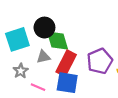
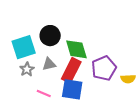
green diamond: (57, 41) -> (76, 49), moved
gray star: (21, 71) -> (27, 69), moved

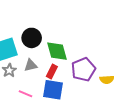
red rectangle: (71, 70) -> (52, 71), size x0.6

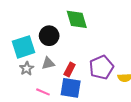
green diamond: (57, 51) -> (77, 19), moved

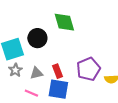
gray triangle: (48, 63) -> (36, 73), moved
red rectangle: (70, 69) -> (57, 71), turned -48

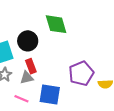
red rectangle: (57, 71) -> (31, 66), moved

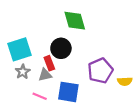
black circle: (28, 41) -> (61, 48), moved

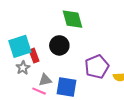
red rectangle: (49, 63) -> (34, 56), moved
gray triangle: (45, 75) -> (45, 80), moved

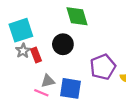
cyan square: (20, 46) -> (21, 30), moved
gray star: (23, 68) -> (23, 51), moved

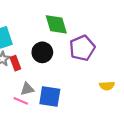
purple pentagon: (103, 67) -> (82, 48), moved

